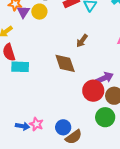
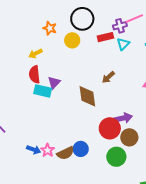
purple triangle: (23, 12) -> (54, 82), moved
blue circle: (63, 127) -> (81, 149), moved
brown semicircle: (74, 137) -> (65, 153), moved

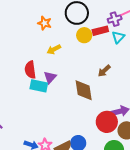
yellow circle: (72, 40) -> (84, 35), moved
yellow arrow: (35, 54) -> (54, 49), moved

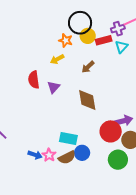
orange star: (45, 23) -> (66, 40), moved
yellow circle: (84, 35) -> (88, 36), moved
brown arrow: (104, 71) -> (88, 67), moved
cyan rectangle: (39, 86) -> (68, 139), moved

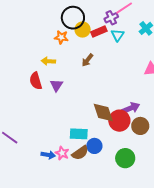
yellow arrow: (57, 59) -> (48, 61), moved, turned 40
brown diamond: (87, 100) -> (103, 113), moved
green circle: (118, 160) -> (125, 158), moved

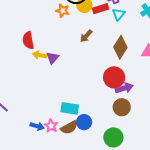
yellow arrow: (48, 61) -> (40, 55), moved
red semicircle: (36, 81) -> (28, 40), moved
brown diamond: (103, 113) -> (120, 47), moved, turned 45
red circle: (119, 121) -> (114, 77), moved
brown circle: (140, 126) -> (122, 107), moved

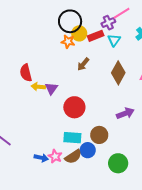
orange star: (63, 11) -> (68, 42), moved
red circle: (114, 77) -> (74, 107), moved
brown circle: (122, 107) -> (99, 135), moved

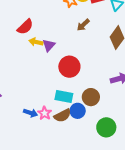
red semicircle: (26, 73) -> (25, 27), turned -126

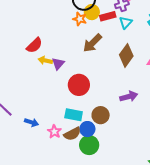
brown arrow: (83, 25) -> (92, 43), size x1.5
blue arrow: (31, 113) -> (31, 122), moved
green circle: (106, 127) -> (89, 145), moved

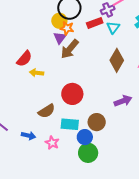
yellow circle: (92, 12) -> (59, 21), moved
brown arrow: (92, 43) -> (70, 49), moved
purple triangle: (58, 64) -> (60, 38), moved
brown semicircle: (72, 134) -> (47, 111), moved

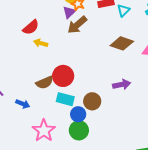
brown diamond: (117, 60) -> (122, 43), turned 70
red circle: (72, 94) -> (63, 76), moved
pink star: (52, 143) -> (44, 131), moved, size x1.6

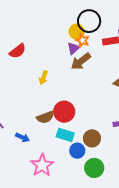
red semicircle: (31, 27) -> (18, 51), moved
yellow arrow: (41, 43) -> (43, 78), turned -88
green circle: (79, 130) -> (94, 168), moved

